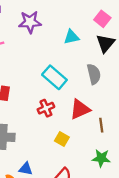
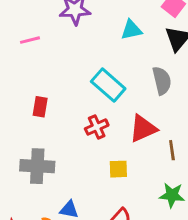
yellow square: (62, 139) -> (118, 169), turned -32

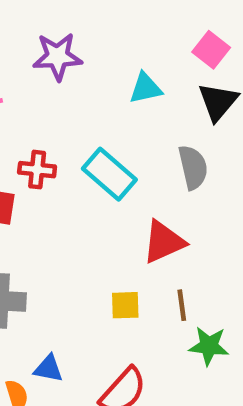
red cross: (97, 127) -> (37, 170), moved, turned 30
brown line: (172, 150) -> (182, 305), moved

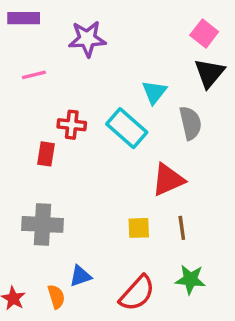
cyan triangle: (146, 88) -> (154, 92), moved, turned -40
green star: (209, 346) -> (190, 279), moved
blue triangle: (48, 369) -> (80, 276), turned -30

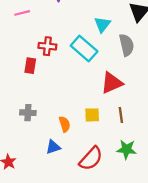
gray cross: (43, 224) -> (28, 113), size x0.6
orange semicircle: (56, 297) -> (65, 124), moved

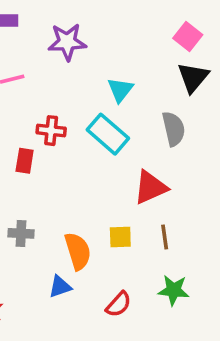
cyan triangle: (102, 24) -> (120, 90), moved
orange semicircle: (65, 124) -> (78, 251), size x1.5
red semicircle: (91, 159) -> (119, 304), size x0.7

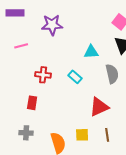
cyan triangle: (120, 90) -> (91, 52), moved, turned 49
cyan rectangle: (108, 134) -> (75, 77), size x0.6
red rectangle: (25, 161) -> (32, 103), moved

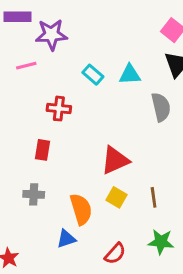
purple star: (52, 25) -> (51, 35), moved
cyan rectangle: (75, 77) -> (93, 75), moved
red triangle: (99, 107) -> (115, 160), moved
yellow square: (82, 135) -> (117, 197), turned 32

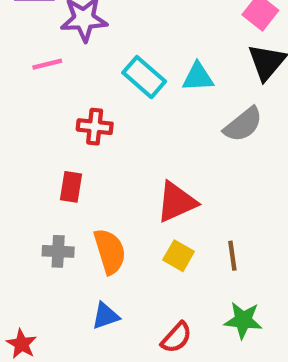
cyan rectangle: (93, 75) -> (144, 77), size x1.4
gray semicircle: (161, 107) -> (243, 124), turned 64
orange semicircle: (81, 209) -> (110, 251), moved

